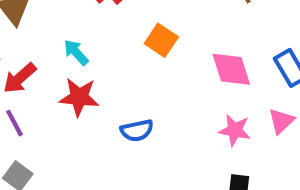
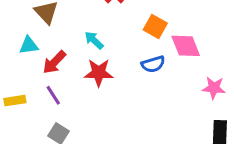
pink diamond: (231, 69) -> (186, 46), moved
blue semicircle: (137, 130) -> (153, 64), moved

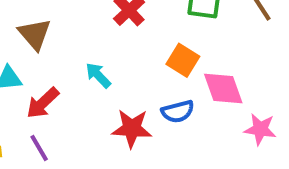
red star: (99, 73) -> (132, 128), moved
pink star: (214, 88) -> (260, 129), moved

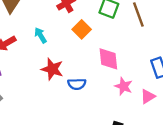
orange square: (183, 60) -> (82, 29), moved
blue semicircle: (178, 111) -> (77, 84), moved

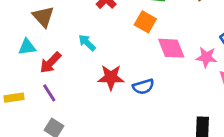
orange square: (82, 29) -> (145, 22), moved
pink star: (124, 86) -> (206, 57), moved

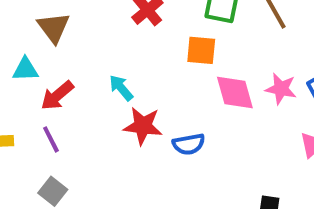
orange square: (145, 22) -> (201, 50), turned -30
cyan arrow: (87, 43) -> (121, 88), moved
pink star: (206, 57) -> (281, 89), moved

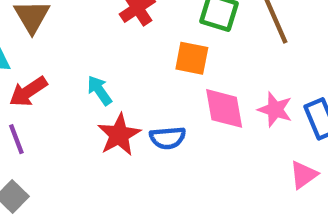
red star: (143, 126) -> (119, 135), turned 30
blue semicircle: (189, 144) -> (168, 138), moved

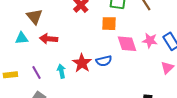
cyan arrow: (99, 90) -> (61, 71), moved, turned 32
red arrow: (28, 92) -> (49, 39), moved, turned 48

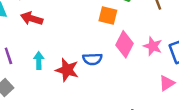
pink diamond: (127, 44) -> (124, 44), turned 35
red star: (82, 63) -> (67, 70), moved, turned -30

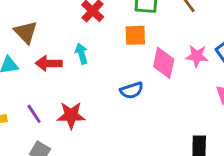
cyan arrow: (39, 61) -> (81, 54), moved
red star: (67, 70) -> (71, 115), moved

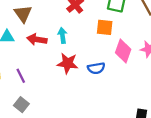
red star: (71, 115) -> (68, 63), moved

